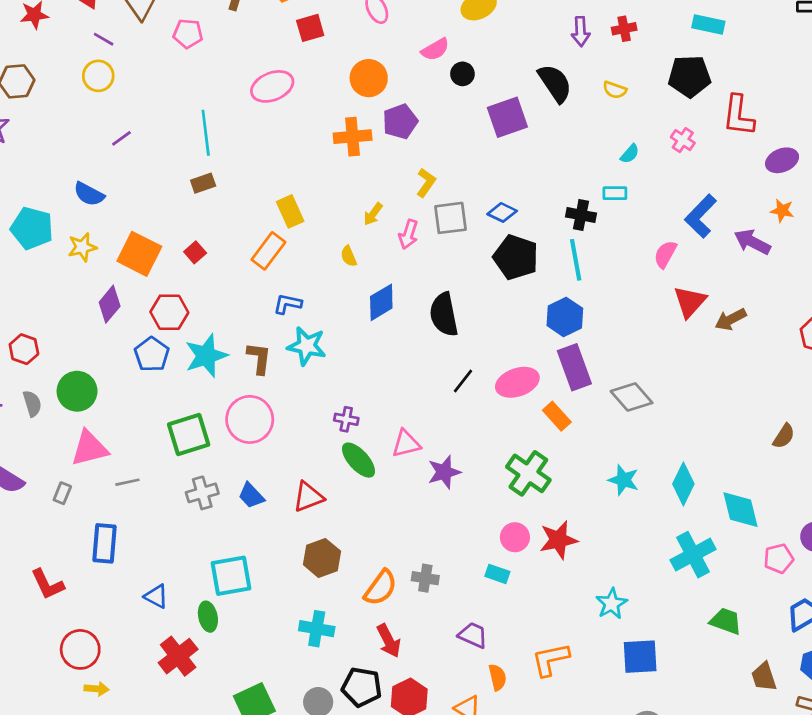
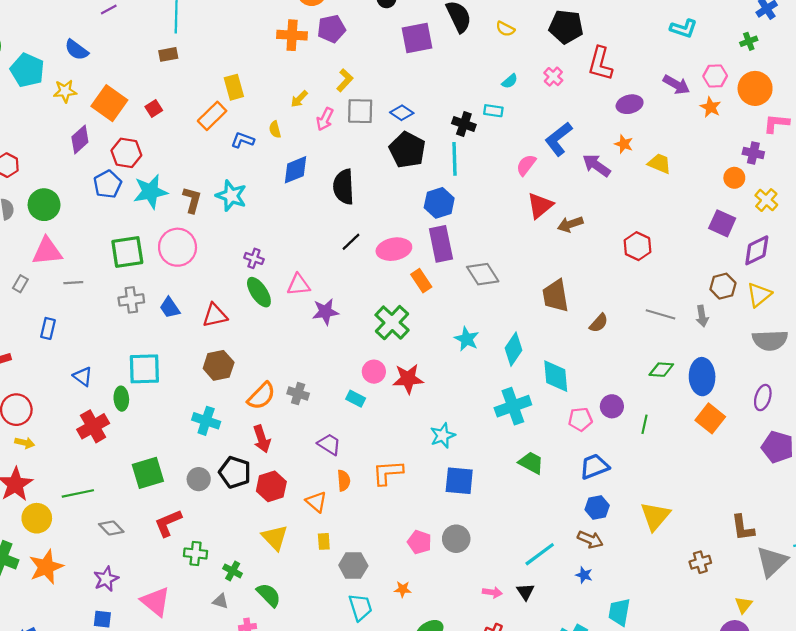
blue L-shape: (288, 304) -> (243, 140), moved
blue rectangle: (104, 543) -> (48, 328), size x0.7
brown trapezoid: (764, 677) -> (555, 296), moved, size x1.4

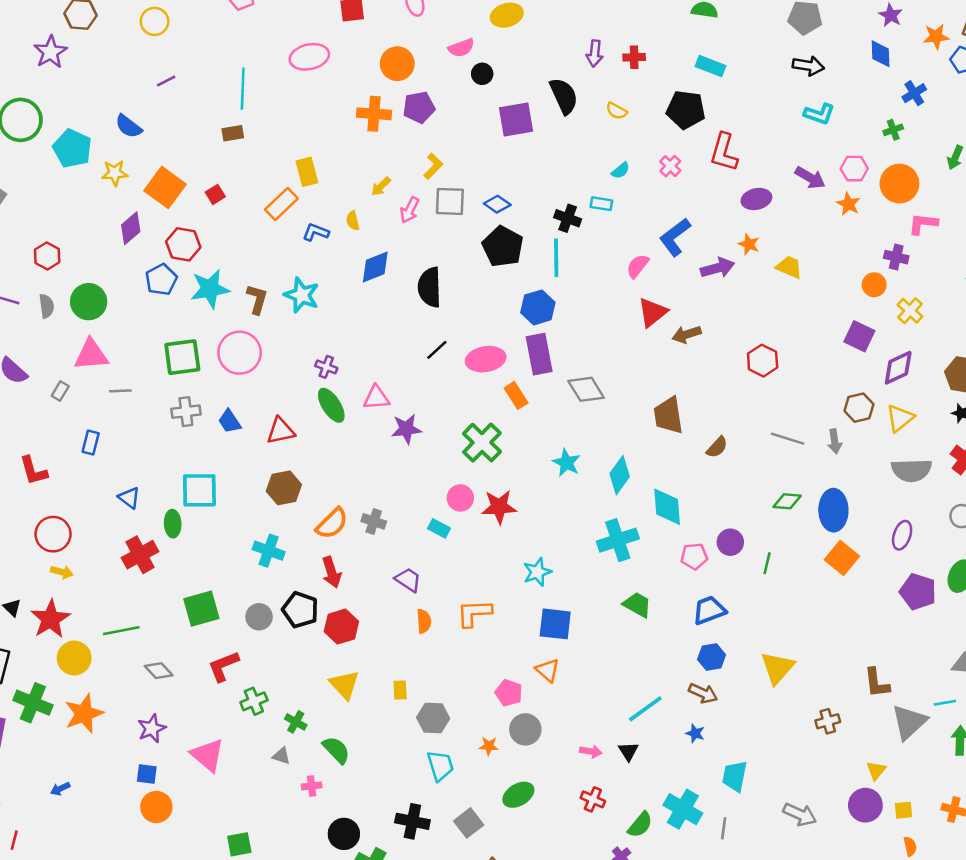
purple arrow: (596, 165) -> (718, 268), turned 128
orange triangle: (316, 502) -> (548, 670), moved
gray circle: (456, 539) -> (525, 729), moved
green cross: (196, 553) -> (254, 701), turned -30

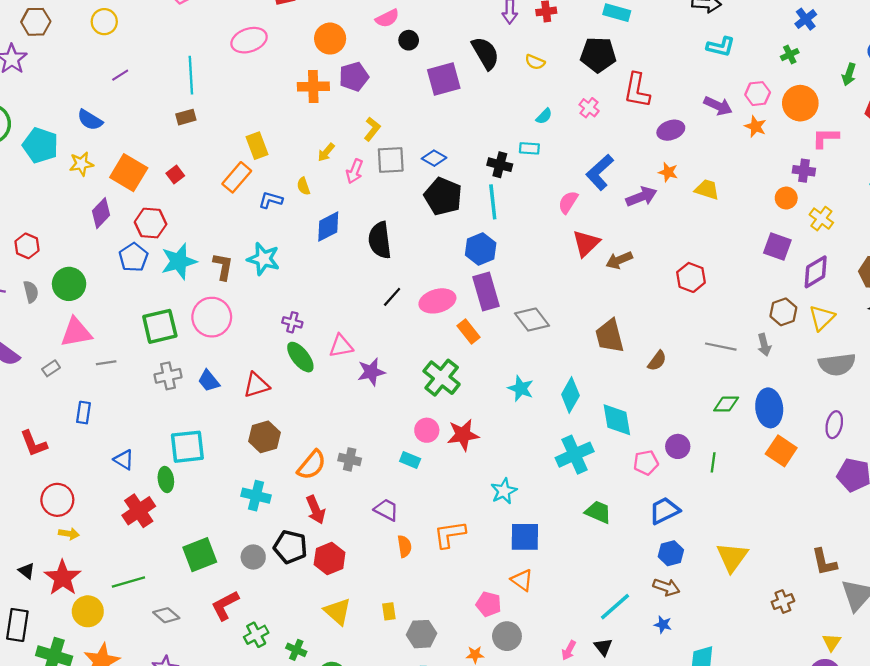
gray rectangle: (60, 391) -> (51, 368), turned 30
pink arrow: (591, 751) -> (569, 650), turned 114

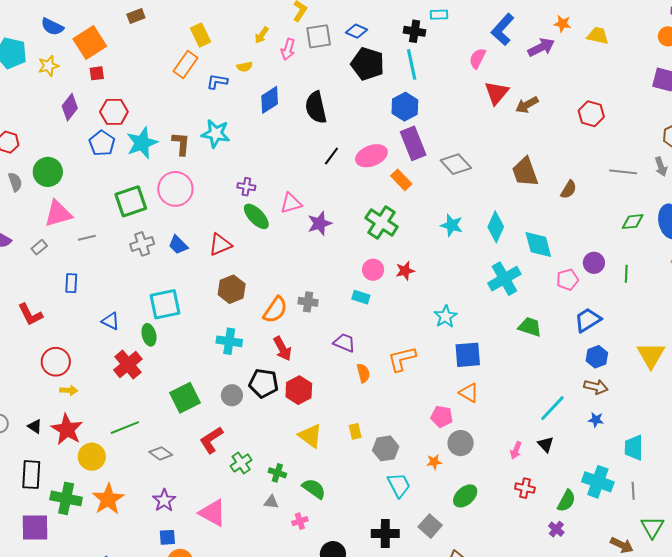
orange square: (129, 173) -> (90, 43), moved, turned 32
red square: (175, 174) -> (97, 73), moved, turned 35
yellow semicircle: (303, 186) -> (245, 67), turned -77
red star: (463, 435) -> (405, 271), size x0.7

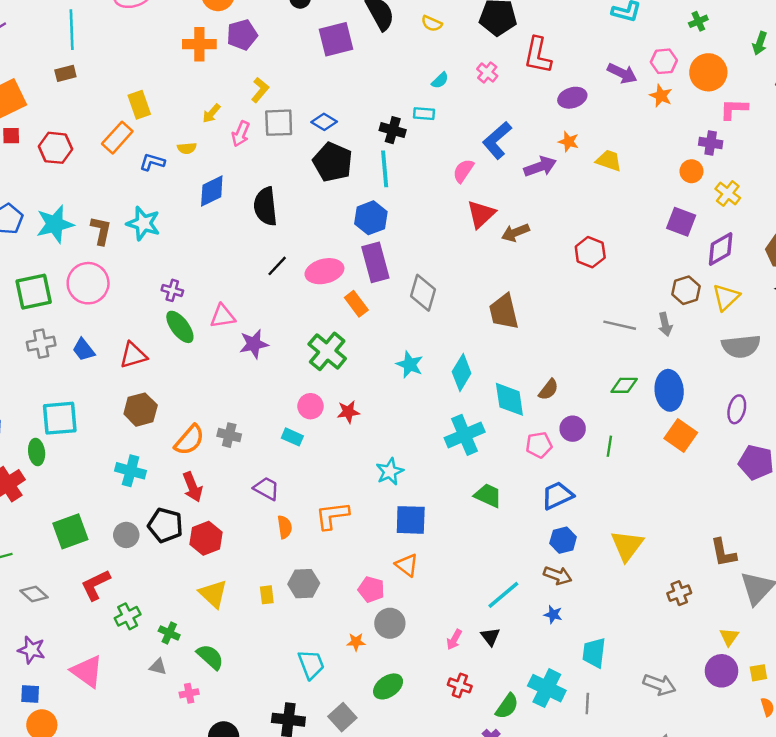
red hexagon: (114, 112) -> (55, 148), moved
gray diamond: (456, 164) -> (423, 293), turned 52
brown semicircle: (569, 190) -> (549, 390), moved
gray hexagon: (386, 448) -> (304, 584), moved
purple star: (164, 500) -> (32, 650), turned -30

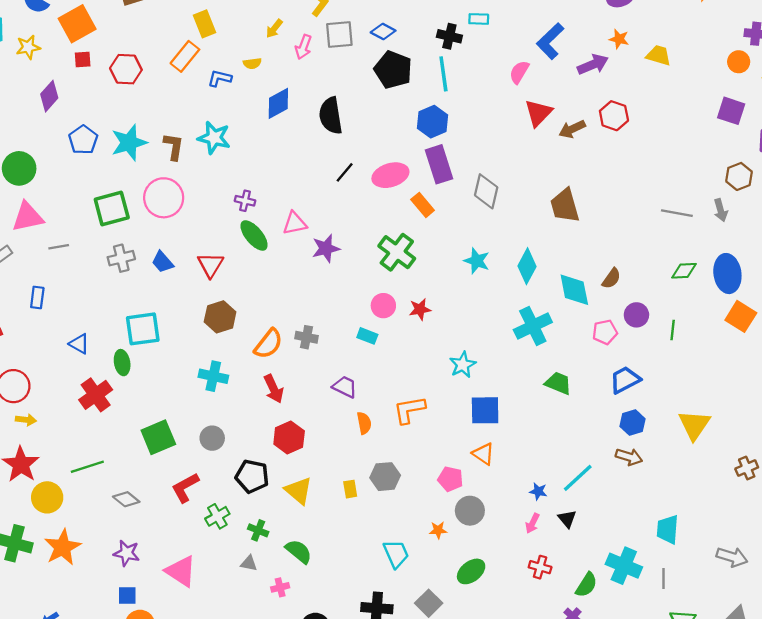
red hexagon: (590, 252) -> (614, 116), moved
red triangle: (133, 355) -> (211, 265), turned -40
black pentagon: (165, 525) -> (252, 476), moved
blue star: (553, 615) -> (538, 491), moved

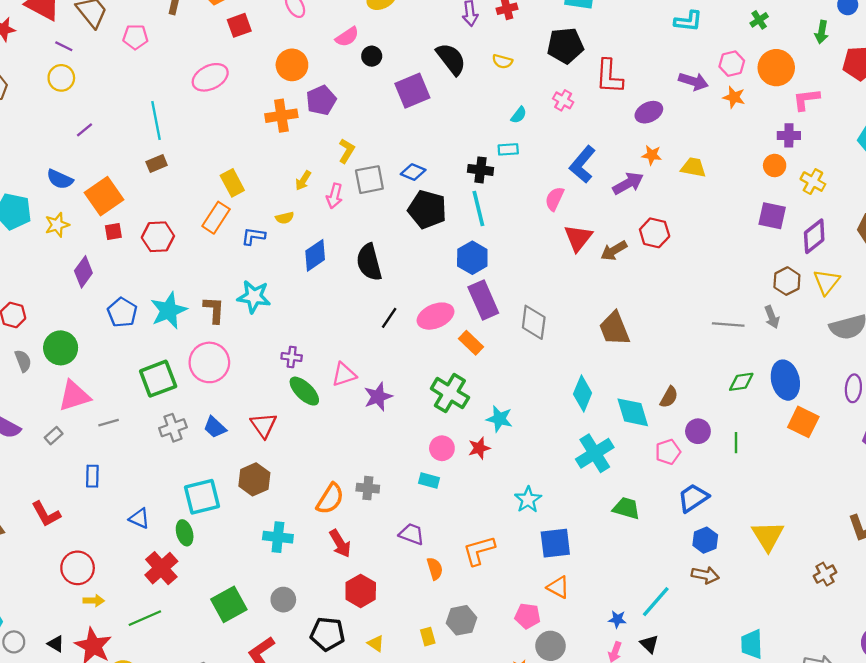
cyan star: (477, 261) -> (499, 419), moved
brown hexagon: (220, 317) -> (254, 479), moved
green line: (87, 467) -> (145, 618), moved
yellow triangle: (299, 491) -> (376, 643), size x0.6

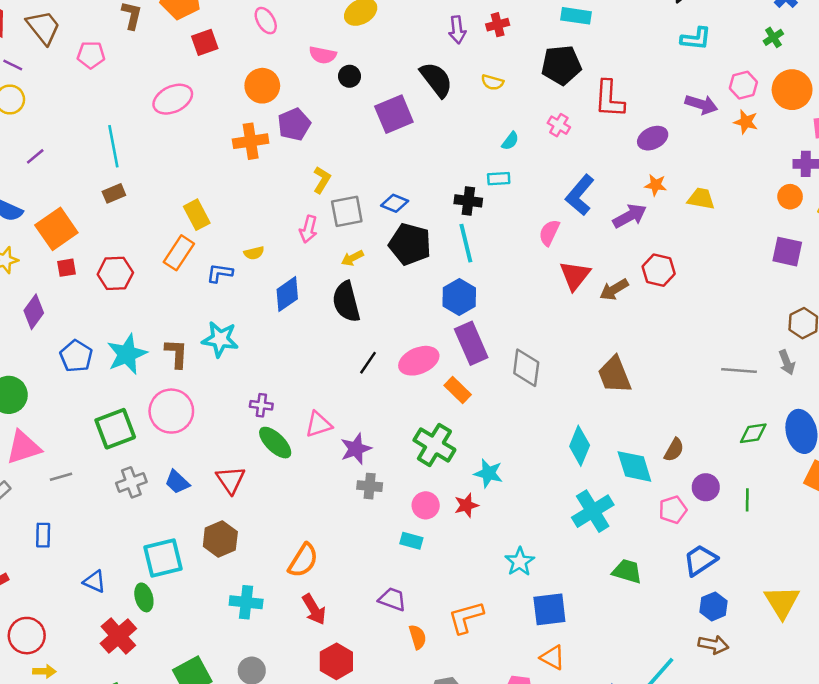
pink semicircle: (347, 37) -> (323, 55), turned 45
yellow arrow: (303, 181) -> (352, 258), moved, turned 30
gray cross: (368, 488) -> (370, 486), moved

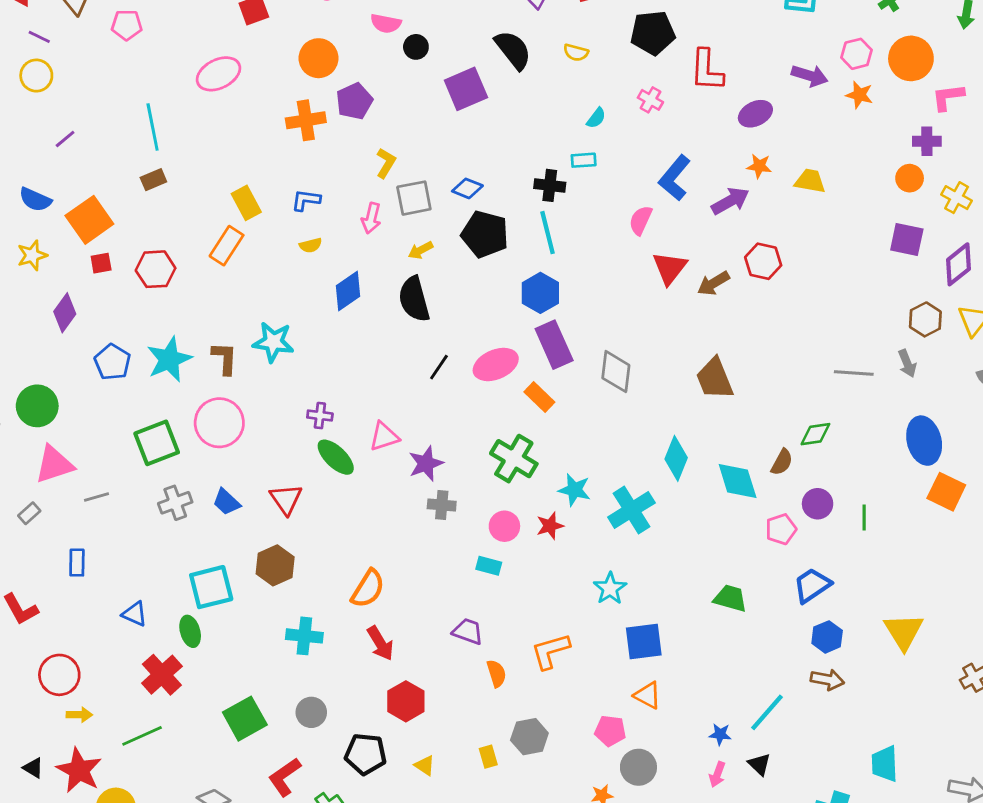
blue L-shape: (220, 273) -> (306, 200), moved
green diamond: (753, 433) -> (815, 434), moved
cyan cross: (593, 511) -> (631, 510), moved

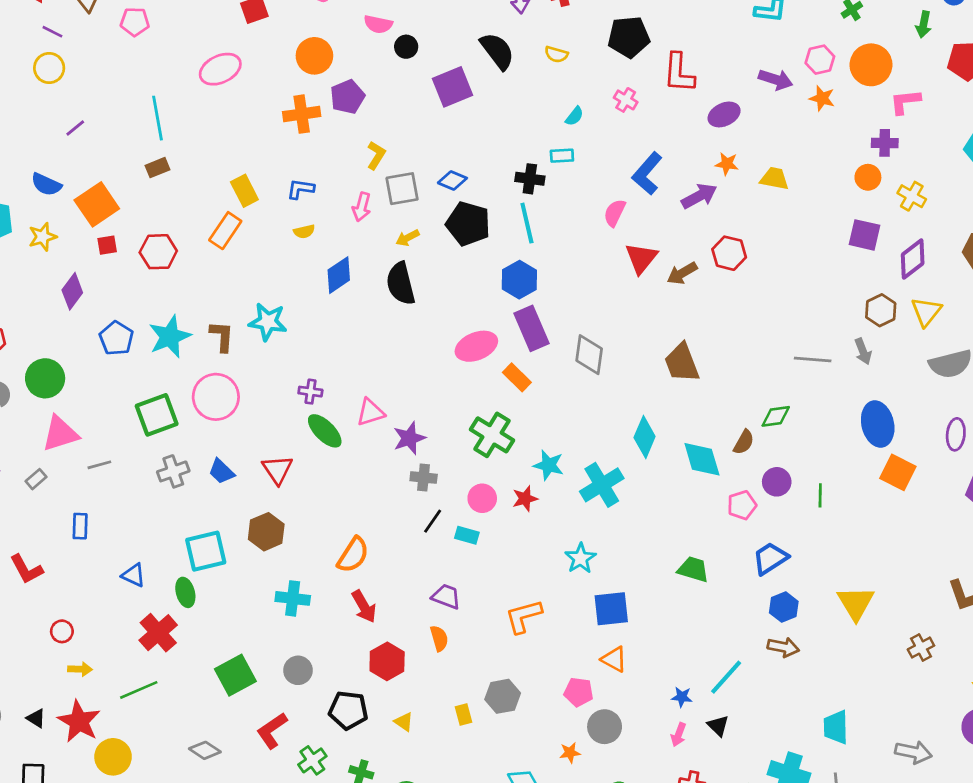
black line: (439, 367) -> (433, 521), moved
orange semicircle: (496, 673) -> (439, 638), moved
red circle: (59, 675) -> (62, 631), size x0.6

